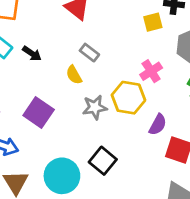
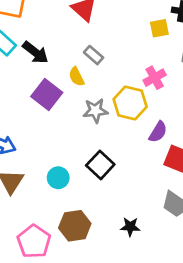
black arrow: (32, 54) -> (35, 52), size x1.4
purple square: (39, 113) -> (47, 94), moved
cyan circle: (62, 176) -> (58, 178), size x0.6

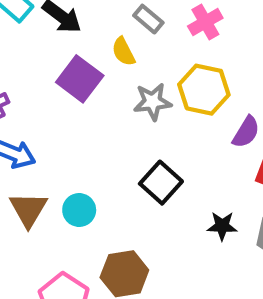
pink cross: (155, 78) -> (205, 22), moved
cyan circle: (58, 178) -> (79, 210), moved
black star: (130, 227) -> (222, 226), moved

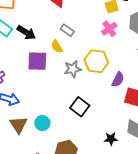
pink cross: (205, 22) -> (109, 29), moved
purple square: (80, 79) -> (37, 61), turned -30
black star: (222, 226) -> (111, 139), moved

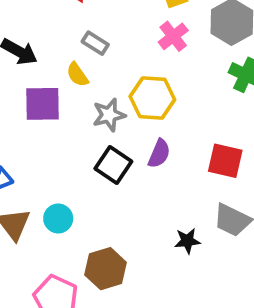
purple semicircle: (118, 79) -> (159, 154), moved
black square: (80, 107) -> (113, 165), moved

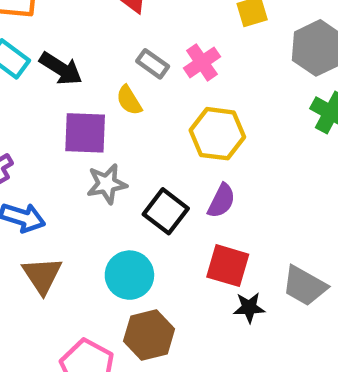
pink cross: (173, 36) -> (202, 62), moved
gray star: (109, 115) -> (107, 184), moved
red square: (225, 161) -> (228, 266), moved
cyan circle: (58, 218) -> (129, 275), moved, size x1.4

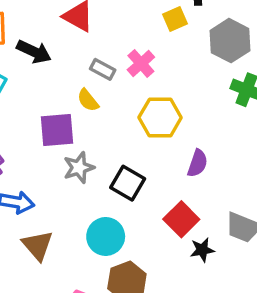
black arrow: (61, 69) -> (34, 52), moved
purple semicircle: (221, 201) -> (198, 163), moved
red square: (228, 266) -> (181, 219), turned 36

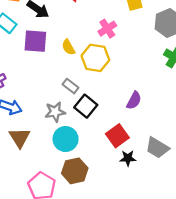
gray rectangle: (103, 69) -> (71, 86), moved
yellow hexagon: (160, 117) -> (95, 58), moved
purple square: (57, 130) -> (35, 41), moved
gray star: (79, 168) -> (55, 112), moved

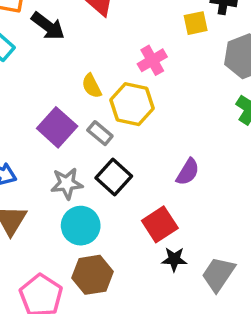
purple square: (35, 41) -> (57, 127), moved, turned 35
gray rectangle: (71, 86) -> (100, 133), moved
gray trapezoid: (157, 148) -> (218, 274), moved, turned 90

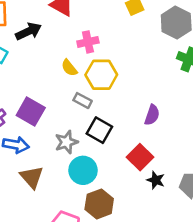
black arrow: (48, 26) -> (29, 31), turned -50
pink cross: (152, 60) -> (88, 42), moved, turned 30
purple square: (57, 127) -> (31, 112), moved
black star: (174, 259) -> (156, 180), turned 30

